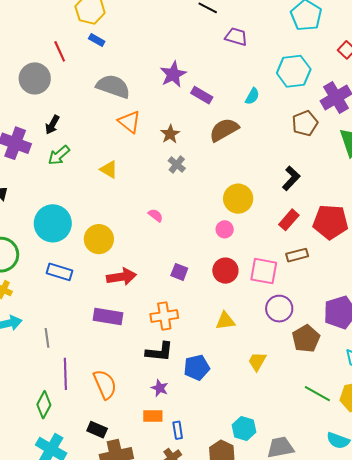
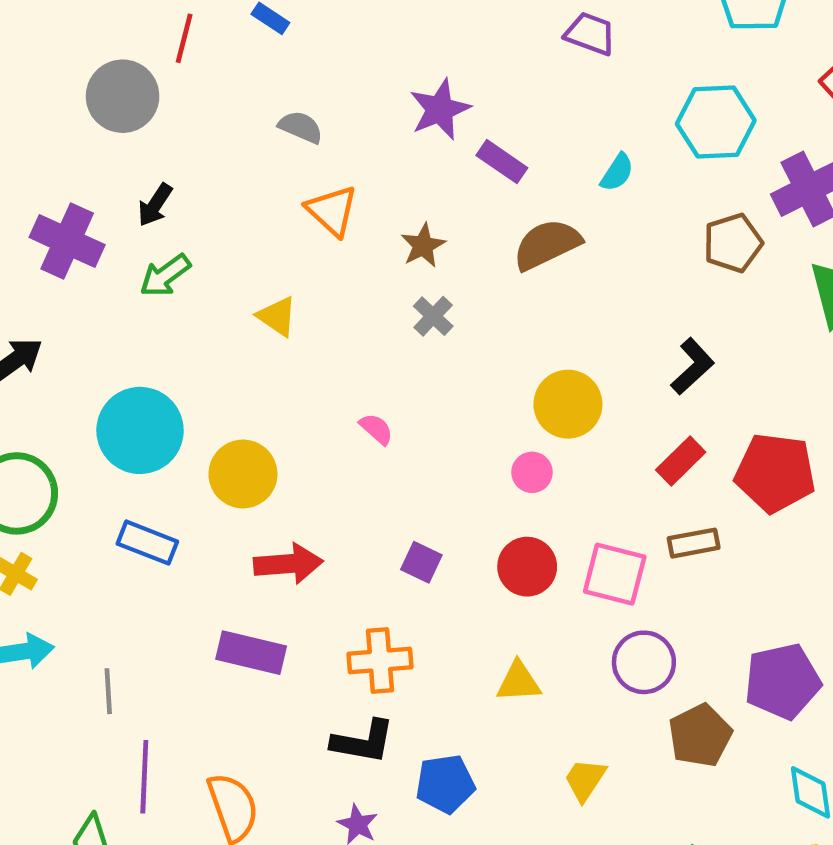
red line: (60, 51) -> (184, 38), turned 35
gray semicircle: (113, 86) -> (301, 127), size x0.6

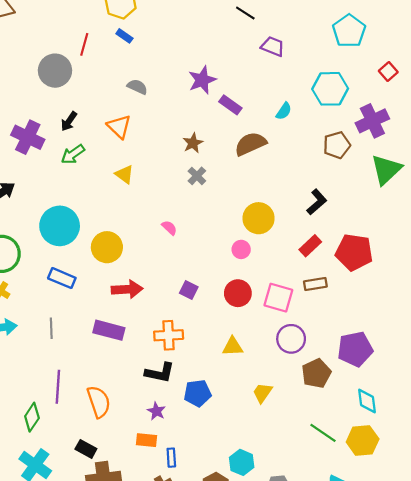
orange triangle: (332, 211) -> (119, 127), moved
gray line: (108, 691) -> (51, 328), moved

